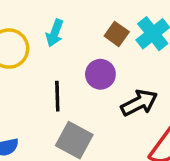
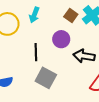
black arrow: (139, 103) -> (84, 56), turned -145

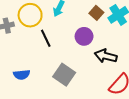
black line: (36, 52) -> (46, 38), moved, turned -30

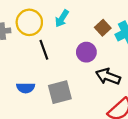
blue semicircle: (22, 75) -> (26, 88), moved
gray square: (64, 75) -> (60, 92), turned 35

